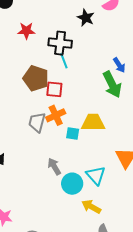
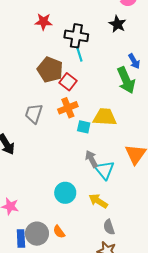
black star: (86, 18) -> (117, 24), moved
red square: (54, 89) -> (68, 82), turned 30
gray trapezoid: (37, 122) -> (34, 114), moved
gray arrow: (54, 166) -> (91, 159), moved
cyan circle: (72, 184) -> (65, 193), moved

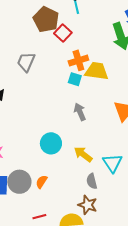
orange cross: (68, 108) -> (78, 60), moved
cyan triangle: (104, 170) -> (112, 163), moved
orange semicircle: (59, 232) -> (42, 182), turned 64

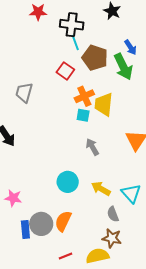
brown pentagon: (46, 19) -> (95, 58), moved
gray trapezoid: (26, 62) -> (24, 92), moved
yellow trapezoid: (97, 71) -> (104, 104), turned -85
orange semicircle: (42, 182) -> (63, 221), size x1.5

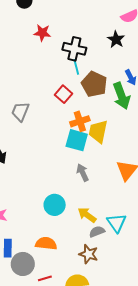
cyan square: (83, 115) -> (77, 140), size x1.6
gray semicircle: (113, 214) -> (97, 232), moved, turned 84
orange semicircle: (63, 221) -> (46, 243), turned 65
gray circle: (41, 224) -> (23, 264), moved
brown star: (112, 238) -> (89, 254), moved

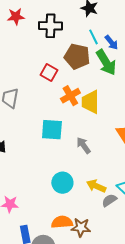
cyan line: (76, 67) -> (93, 37), moved
cyan square: (77, 140) -> (52, 130), moved
brown star: (89, 254) -> (81, 228), moved

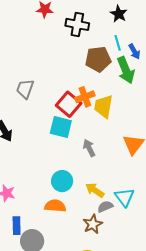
brown pentagon: (77, 56) -> (98, 59), turned -30
red square: (49, 72) -> (69, 104), moved, size x1.4
orange semicircle: (62, 222) -> (55, 206), moved
brown star: (81, 228) -> (93, 224), moved, turned 30

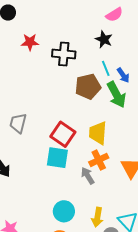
orange cross: (85, 97) -> (99, 160), moved
yellow arrow: (95, 190) -> (97, 217), turned -108

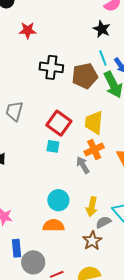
black cross: (64, 54) -> (51, 67), moved
cyan square: (57, 158) -> (53, 146), size x0.6

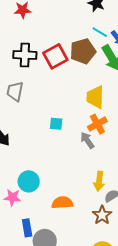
cyan line: (103, 58) -> (100, 32), turned -35
black cross: (51, 67) -> (25, 55), moved
red square: (59, 123) -> (55, 56), moved, turned 30
cyan circle: (58, 200) -> (29, 181), moved

